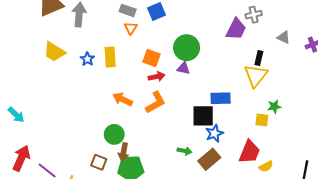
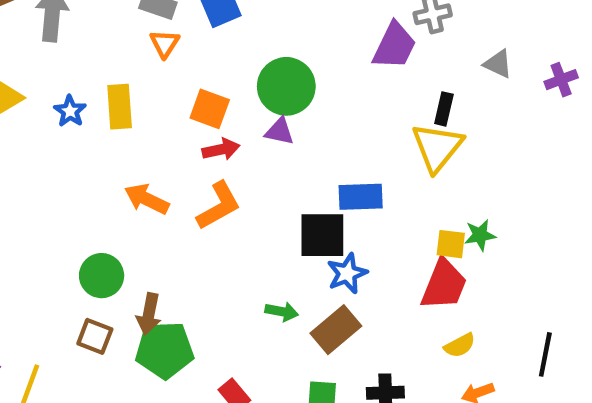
green star: (274, 107) -> (480, 235), moved
green circle: (114, 134) -> (102, 276), moved
red trapezoid: (250, 152) -> (444, 285), moved

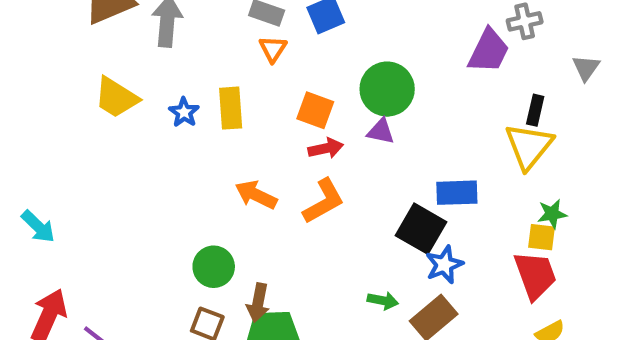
gray triangle: (498, 64) -> (586, 68), turned 40
black square: (322, 235) -> (421, 229), turned 30
green star: (480, 235) -> (552, 214), moved
red trapezoid: (444, 285) -> (535, 275), turned -42

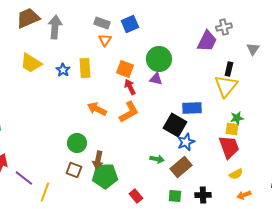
red arrow: (326, 148) -> (130, 87), turned -105

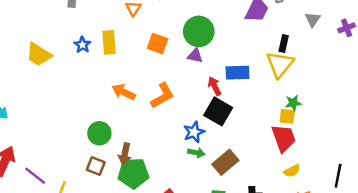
yellow trapezoid: (31, 63) -> (39, 54), moved
red arrow: (130, 87) -> (214, 86), moved
blue rectangle: (192, 108) -> (238, 73), moved
blue star: (186, 142) -> (194, 132), moved

